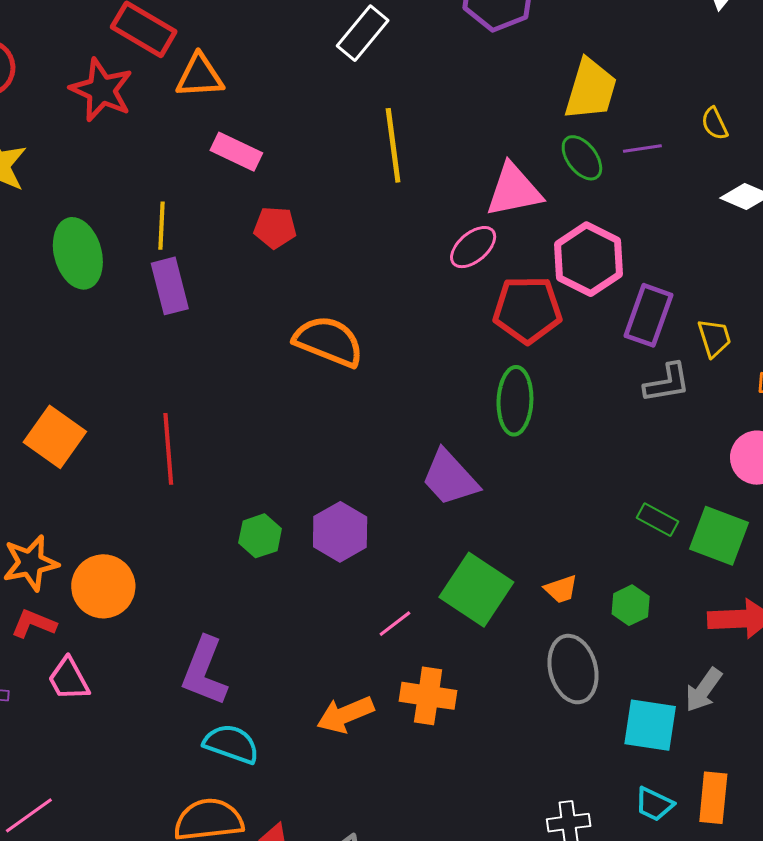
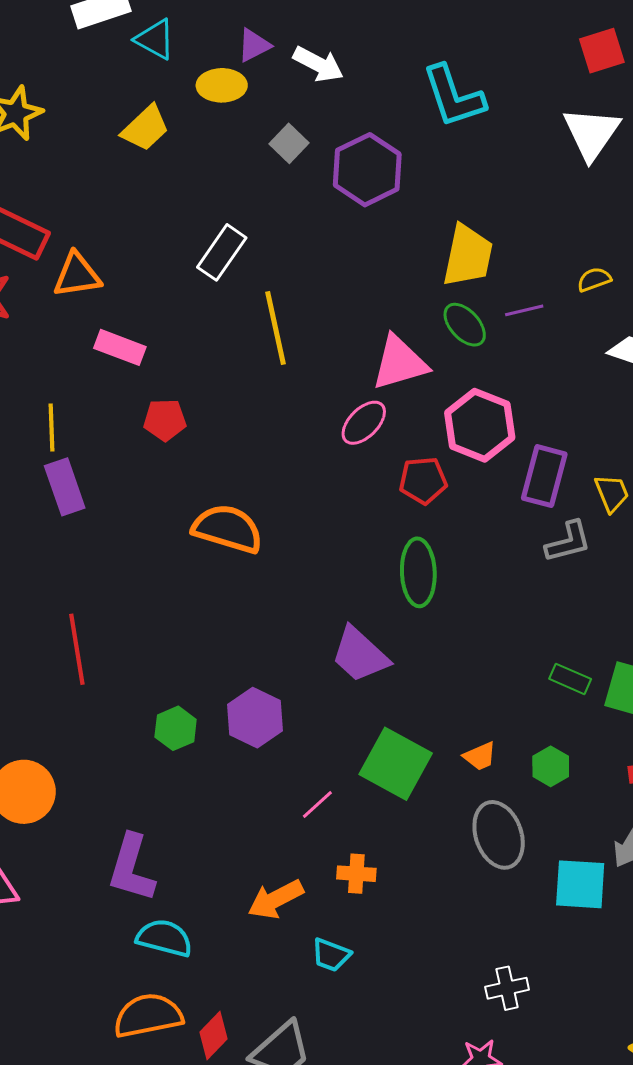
white rectangle: (363, 33) -> (222, 252), moved
yellow semicircle: (715, 124) -> (594, 279), turned 100
red pentagon: (527, 310) -> (423, 480), size x0.7
orange cross: (428, 696) -> (356, 874), size x0.7
cyan trapezoid: (654, 804) -> (331, 955), moved

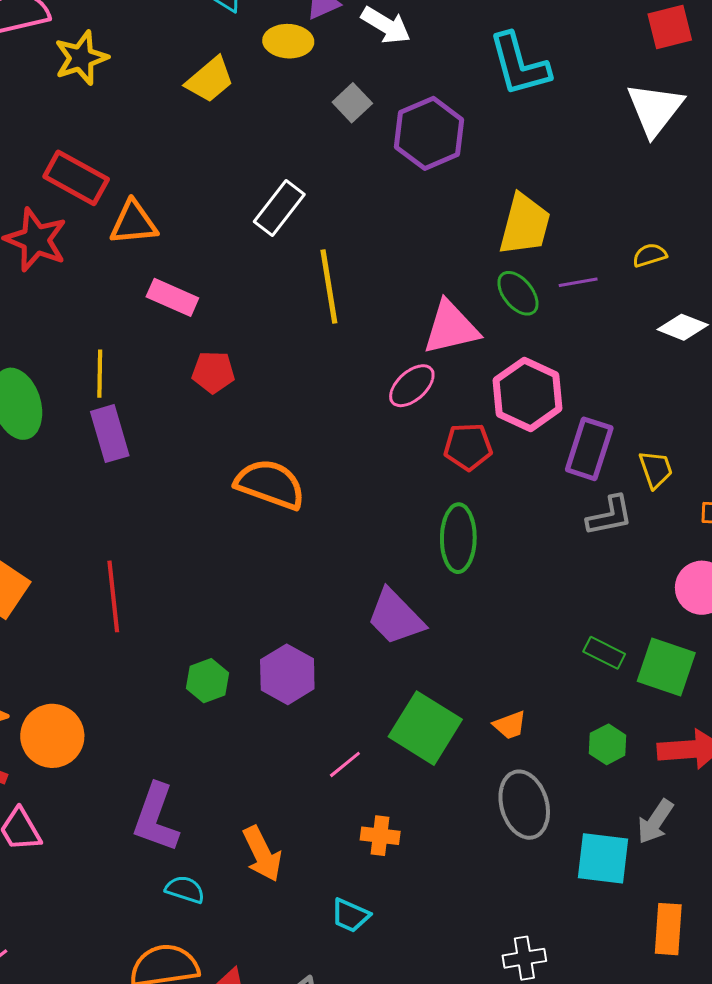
green hexagon: (551, 766) -> (608, 744), moved
orange arrow: (276, 899) -> (262, 854), moved, turned -92
cyan semicircle: (164, 938) -> (185, 889), size x0.7

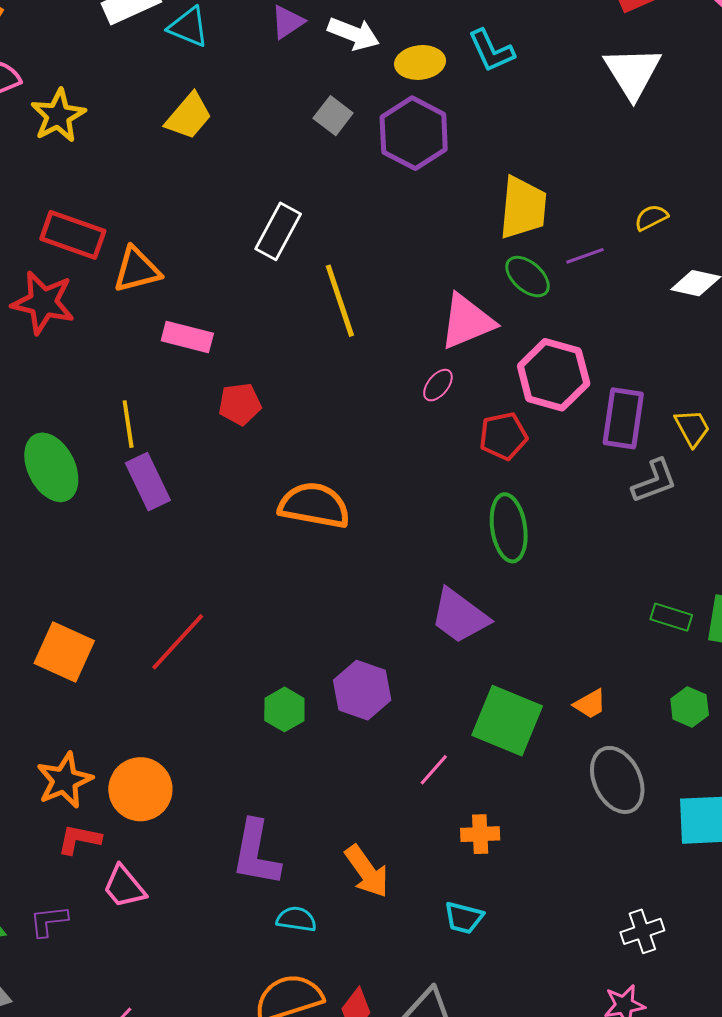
yellow ellipse: (288, 41) -> (420, 62), moved
cyan L-shape: (519, 65) -> (491, 51), size x0.7
pink ellipse: (412, 386) -> (438, 385), size x0.7
red line: (113, 596) -> (178, 642), turned 58

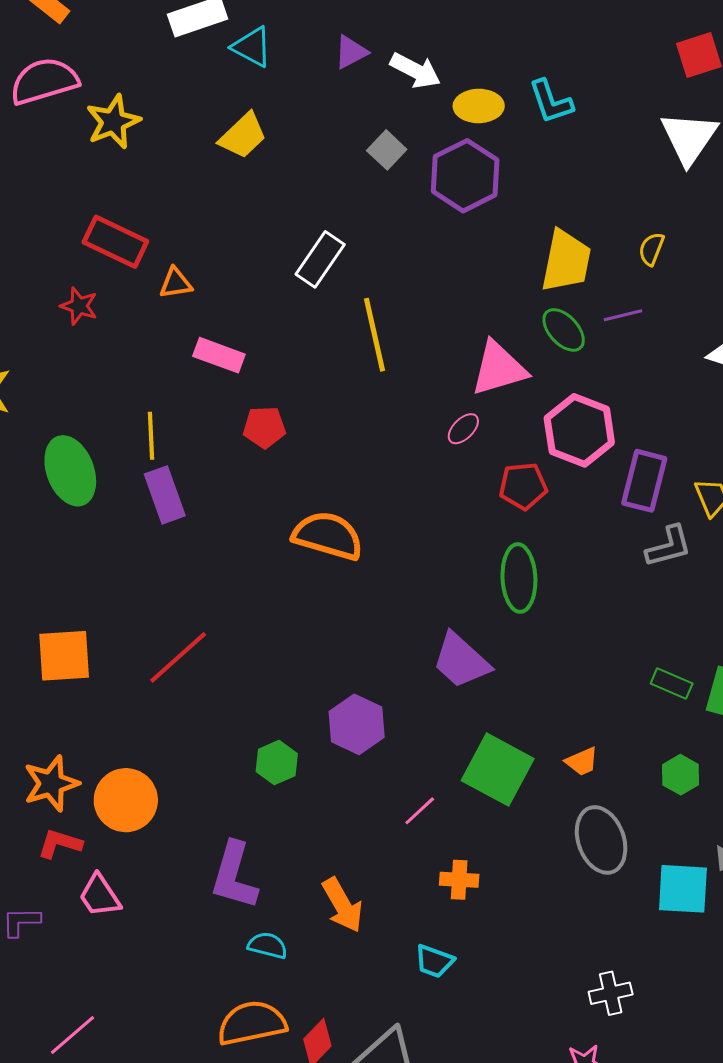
yellow semicircle: (651, 217) -> (651, 249), moved, turned -48
orange triangle: (137, 270) -> (176, 283), size x0.7
red star: (43, 302) -> (79, 306), size x0.6
orange square: (64, 652) -> (64, 656), turned -34
green hexagon: (284, 709) -> (277, 763), moved

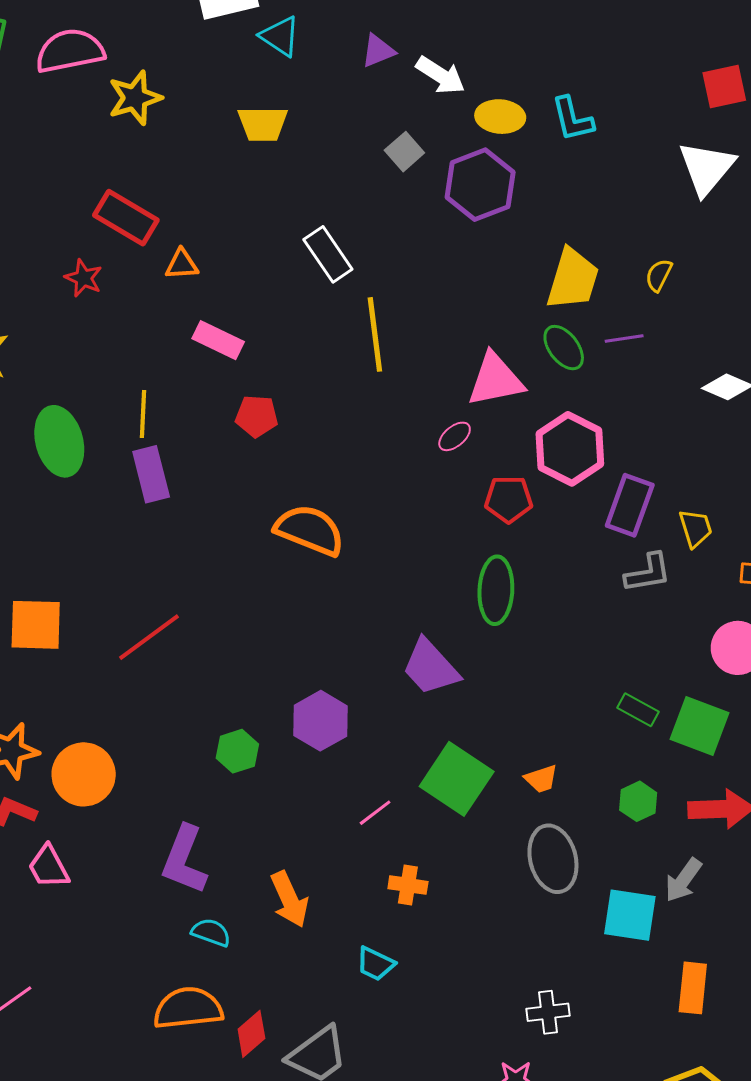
yellow trapezoid: (243, 136) -> (263, 124), turned 38
white rectangle: (320, 259) -> (328, 254), turned -74

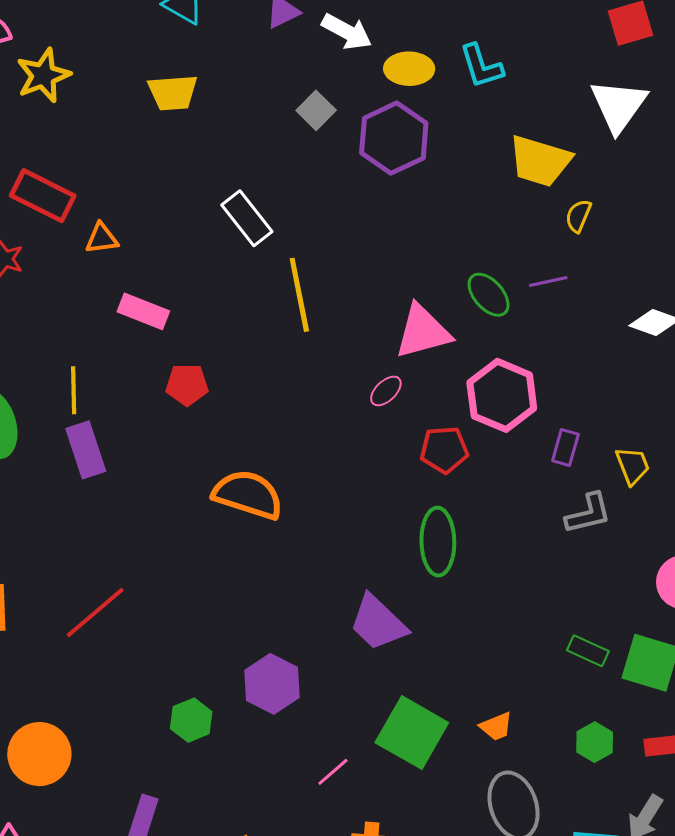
yellow trapezoid: (573, 279) -> (540, 161), moved, turned 94
purple rectangle: (630, 505) -> (565, 447), size x0.6

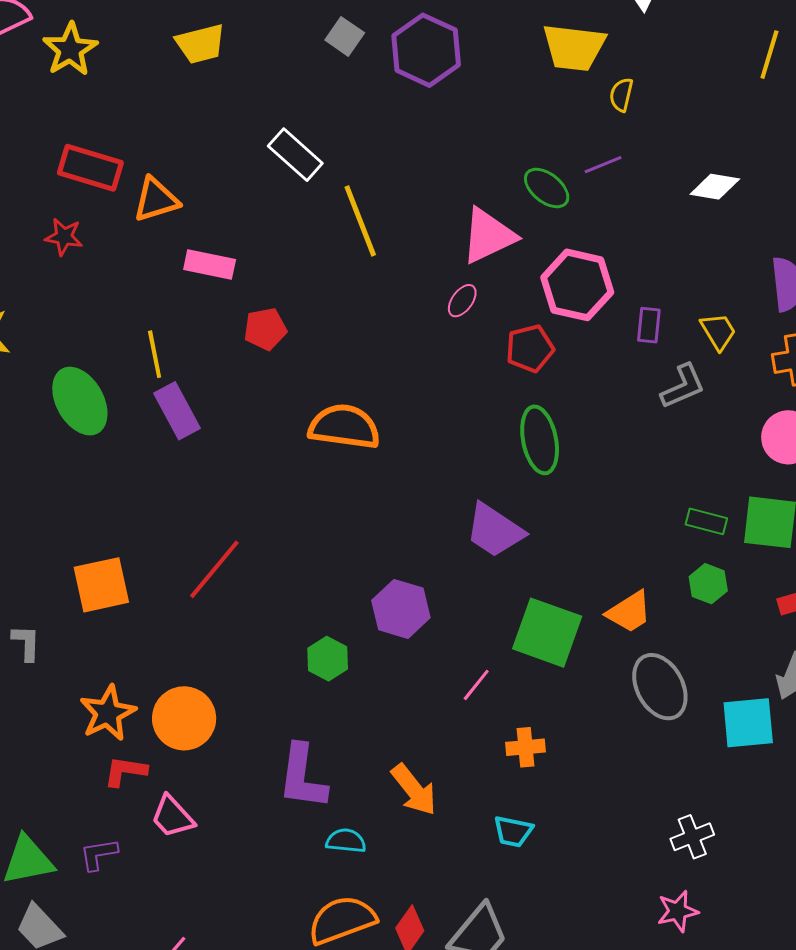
orange triangle: (102, 238) -> (156, 200), size x1.4
orange trapezoid: (496, 727) -> (629, 612), size x1.4
green hexagon: (595, 742) -> (708, 584), moved

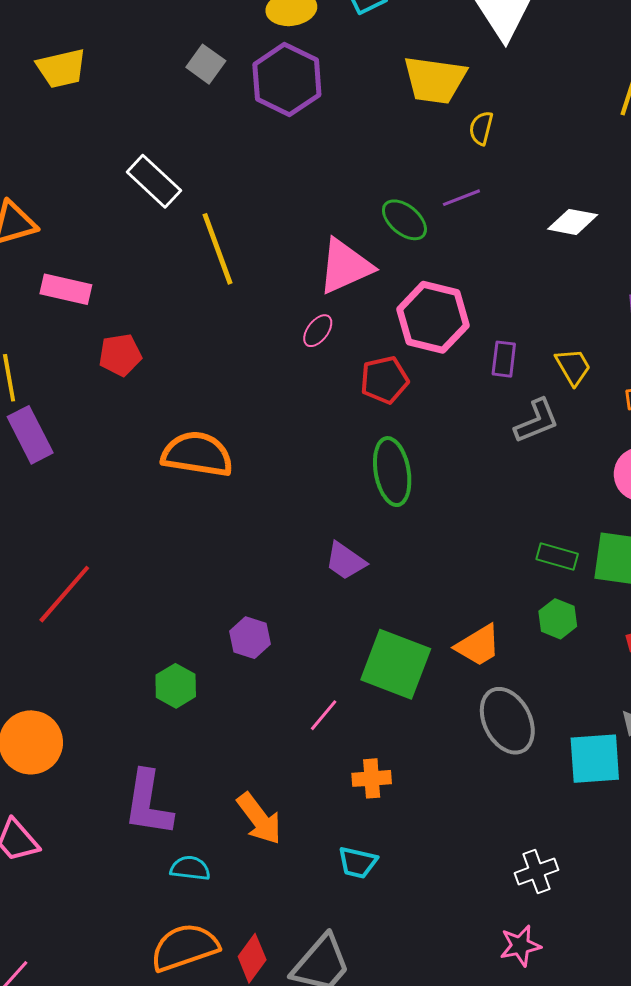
purple trapezoid: (495, 530) -> (345, 561), size x0.7
purple hexagon: (401, 609) -> (250, 638), size x0.7

